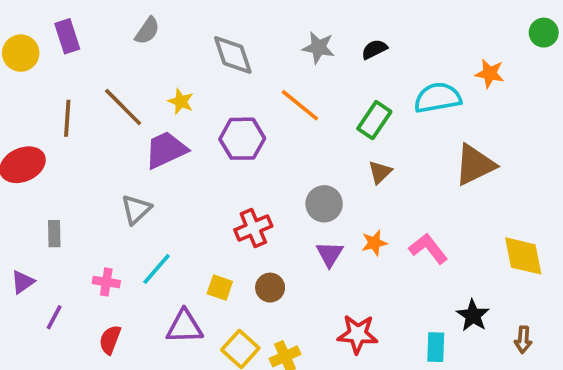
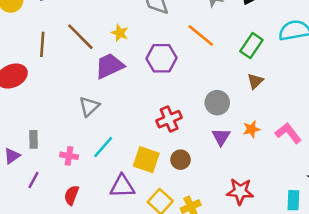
gray rectangle: (54, 234) -> (33, 139), moved
yellow square: (220, 288) -> (146, 160), size x1.5

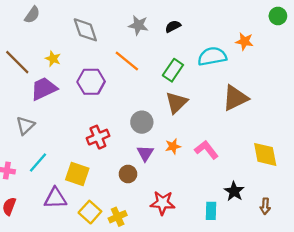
brown triangle: (255, 81) -> (176, 102), size x1.5
brown circle: (180, 160) -> (128, 174), moved

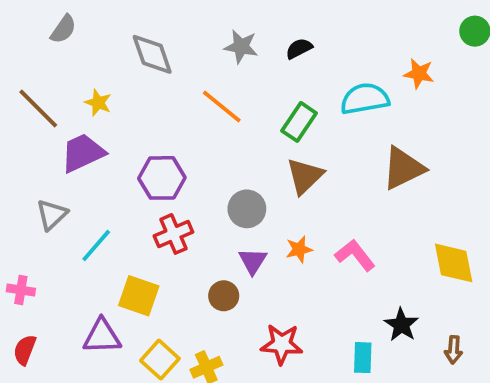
purple hexagon: (91, 82) -> (162, 178), moved
cyan line: (38, 162) -> (96, 246), moved

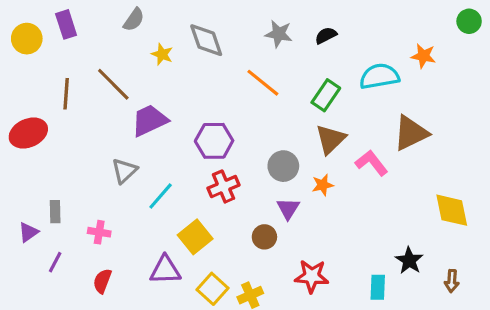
yellow star: (98, 103) -> (162, 54), moved
orange star: (299, 249) -> (323, 185), moved
pink L-shape: (355, 255) -> (371, 163), moved
yellow square: (139, 296) -> (195, 237), turned 32

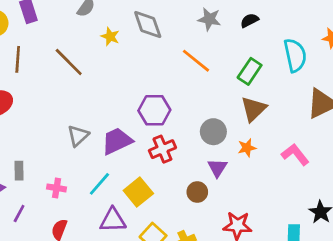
cyan semicircle: (379, 76) -> (295, 55), turned 88
brown line: (66, 94) -> (18, 59), moved
purple trapezoid: (150, 120) -> (117, 141), moved
pink L-shape: (371, 163) -> (295, 154), moved
cyan line: (161, 196) -> (99, 184), moved

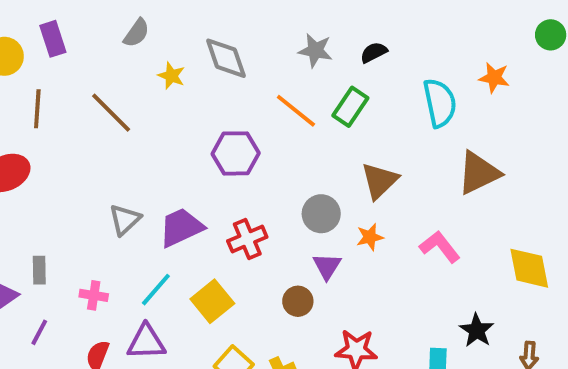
green rectangle: (250, 71) -> (350, 107), moved
purple hexagon: (154, 110) -> (236, 153), moved
purple triangle: (113, 220) -> (146, 342), moved

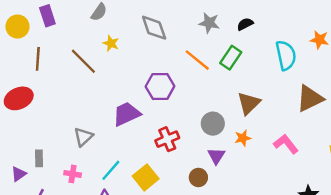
yellow star: (171, 76) -> (111, 43), moved
gray triangle: (125, 220) -> (83, 137), moved
purple trapezoid: (181, 227) -> (127, 114), moved

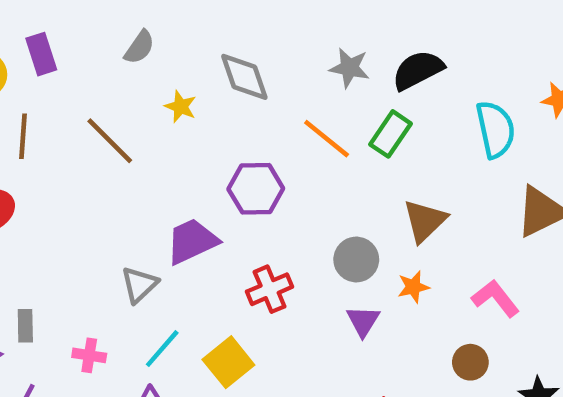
black semicircle: (245, 24) -> (418, 70), size x1.6
yellow star: (111, 43) -> (181, 107), moved
gray triangle: (83, 137) -> (139, 285), moved
brown circle: (198, 177) -> (470, 362), moved

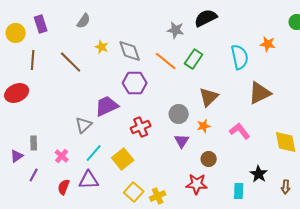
black semicircle: (418, 70) -> (206, 18), moved
gray diamond: (244, 77) -> (130, 51), moved
pink cross: (89, 355) -> (62, 156), turned 32
brown circle: (470, 362) -> (209, 159), moved

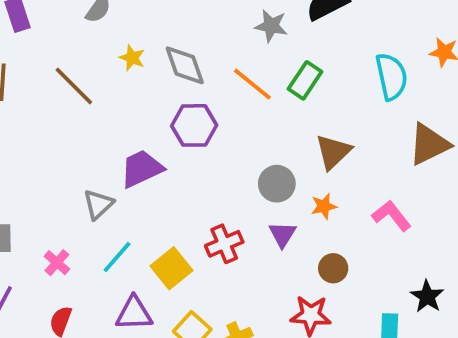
red cross: (141, 127) -> (224, 244), moved
purple triangle: (89, 180) -> (134, 313), moved

